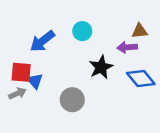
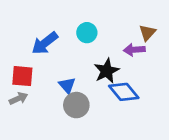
brown triangle: (140, 31) -> (147, 33), turned -42
blue diamond: (141, 78) -> (124, 92), moved
blue triangle: (35, 81) -> (67, 85), moved

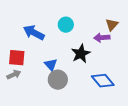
blue arrow: (45, 43) -> (34, 33), turned 65
blue diamond: (124, 92) -> (103, 81), moved

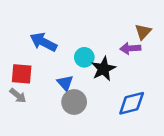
cyan circle: (66, 25) -> (84, 57), moved
gray arrow: (14, 75) -> (18, 96), turned 64
blue diamond: (103, 81) -> (132, 103), turned -65

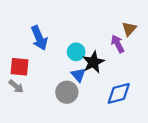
blue arrow: (43, 42) -> (39, 38), turned -140
purple arrow: (130, 48) -> (118, 44), turned 66
blue triangle: (65, 83) -> (78, 75), moved

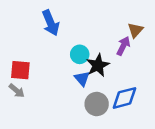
blue arrow: (39, 38) -> (51, 23), moved
purple arrow: (118, 44) -> (123, 46), turned 54
gray circle: (67, 92) -> (97, 104), moved

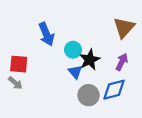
blue arrow: (51, 23) -> (46, 34), moved
brown triangle: (135, 30) -> (124, 28), size x1.5
purple arrow: (123, 46) -> (122, 62), moved

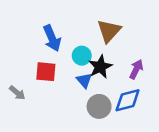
brown triangle: (124, 28) -> (109, 31), moved
red square: (19, 64) -> (46, 72), moved

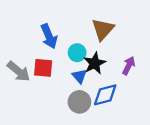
gray arrow: (17, 93) -> (19, 71), moved, size x1.5
blue diamond: (128, 100) -> (105, 95), moved
gray circle: (99, 106) -> (79, 102), moved

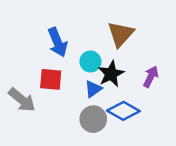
gray arrow: (19, 71) -> (22, 100), moved
blue triangle: (79, 76) -> (93, 89), turned 35
blue diamond: (105, 95) -> (123, 111), turned 44

